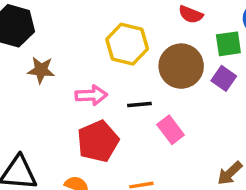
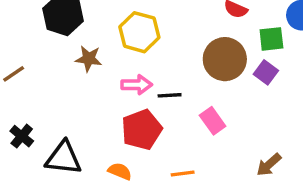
yellow hexagon: (127, 44) -> (139, 32), moved
black line: (139, 105) -> (170, 95), moved

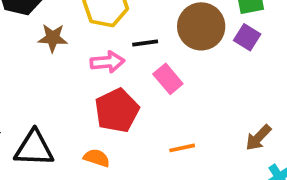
black line: (170, 95) -> (145, 43), moved
pink rectangle: (213, 121) -> (168, 79), moved
orange line: (183, 173) -> (182, 148), moved

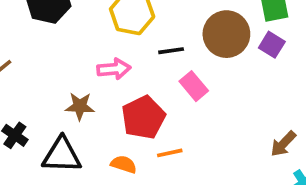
brown star: (53, 38) -> (80, 106), moved
pink arrow: (107, 62) -> (114, 69), moved
orange line: (182, 148) -> (170, 153), moved

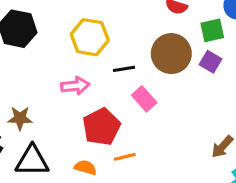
brown star: (80, 106) -> (20, 118), moved

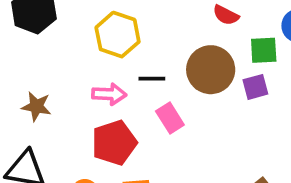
purple square: (210, 62) -> (255, 87), turned 35
pink arrow: (75, 86) -> (109, 94), moved
brown star: (20, 118) -> (36, 106), moved

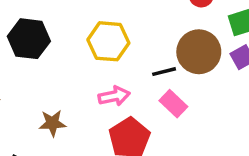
black line: (152, 79) -> (164, 72), moved

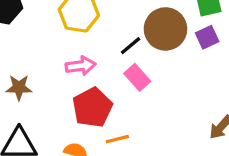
black line: (164, 72) -> (131, 46), turned -30

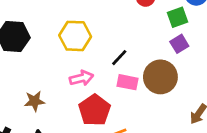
brown circle: (165, 29) -> (160, 77), moved
pink rectangle: (137, 77) -> (128, 82), turned -30

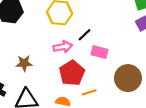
black line: (119, 58) -> (85, 35), moved
brown circle: (160, 77) -> (128, 78), moved

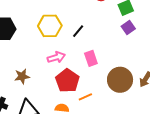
black line: (85, 35) -> (78, 31), moved
pink rectangle: (100, 52) -> (91, 58), turned 63

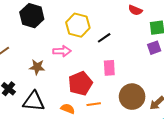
pink arrow: (56, 57) -> (62, 51), moved

